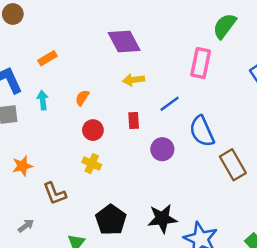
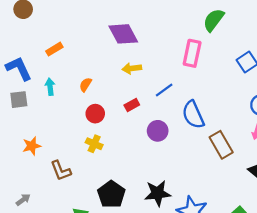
red rectangle: (134, 120) -> (132, 105), turned 64
gray arrow: (26, 226) -> (23, 200), moved

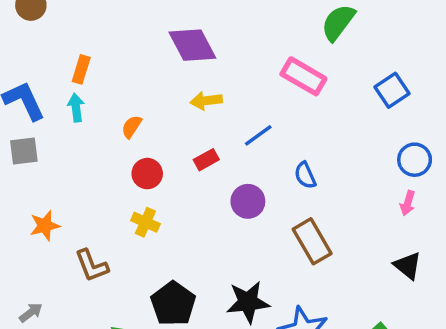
orange rectangle: (54, 49) -> (81, 69), turned -42
pink rectangle: (192, 53) -> (303, 76), turned -72
cyan arrow: (50, 87) -> (76, 108), moved
blue semicircle: (193, 115) -> (305, 175), size x0.6
brown rectangle: (221, 145) -> (312, 241), moved

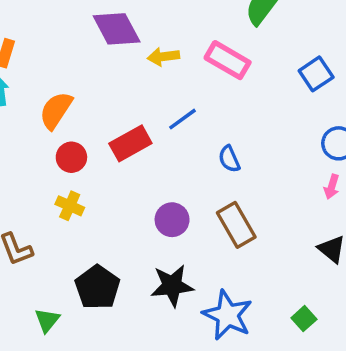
yellow arrow: (206, 101) -> (163, 57), moved
orange semicircle: (132, 127) -> (56, 110), size x1.6
red rectangle: (206, 160) -> (130, 143), size x1.6
purple circle: (248, 201) -> (172, 220), moved

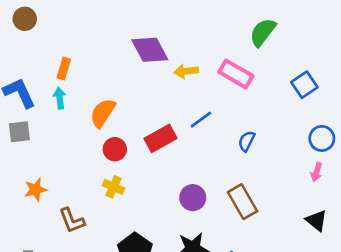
blue semicircle: (229, 159) -> (247, 141), moved, turned 50

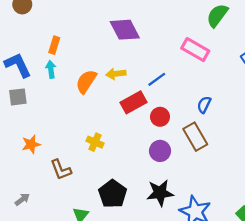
yellow arrow: (186, 71) -> (116, 74), moved
blue line: (201, 120) -> (157, 79), moved
red circle: (115, 149) -> (160, 117), moved
brown rectangle: (243, 202) -> (195, 137), moved

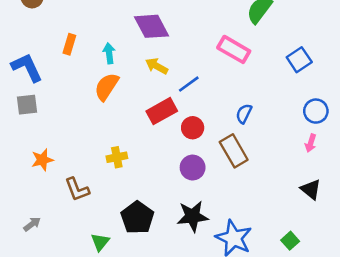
cyan arrow: (51, 69) -> (109, 53), moved
yellow arrow: (116, 74) -> (157, 66), moved, turned 36
yellow cross: (95, 142) -> (117, 157), turned -35

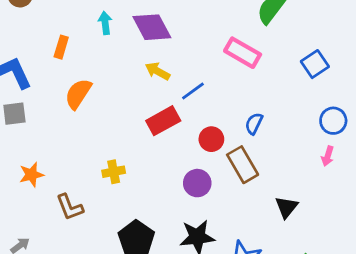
cyan arrow: (109, 53) -> (105, 23), moved
orange semicircle: (107, 87) -> (78, 94), moved
red circle: (193, 128) -> (211, 139), moved
black triangle: (311, 189) -> (287, 207), moved, turned 30

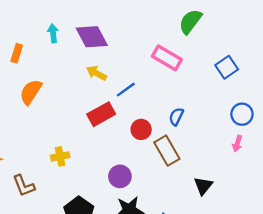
purple circle: (197, 183) -> (120, 176), moved

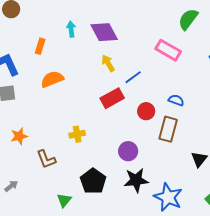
yellow arrow: (96, 73) -> (108, 63), turned 30
orange semicircle: (31, 92) -> (52, 79), turned 35
blue semicircle: (176, 117) -> (176, 100), turned 84
brown rectangle: (167, 151) -> (168, 129), turned 45

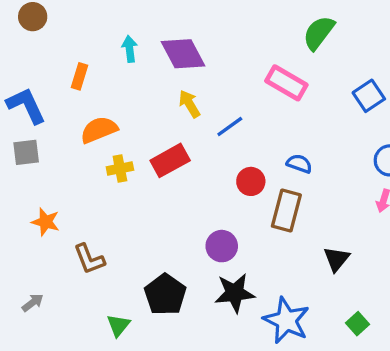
red rectangle: (112, 98) -> (170, 160), moved
yellow cross: (77, 134) -> (120, 169), moved
orange star: (19, 136) -> (46, 222), turned 30

